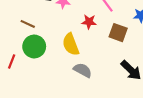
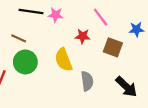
gray semicircle: (83, 70) -> (87, 81), moved, turned 54

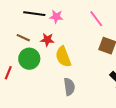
red star: (83, 36) -> (47, 40), moved
gray semicircle: (87, 81) -> (69, 87), moved

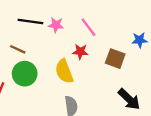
pink line: (96, 19) -> (88, 27), moved
red star: (47, 40) -> (80, 52), moved

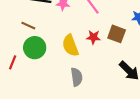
red star: (80, 52) -> (93, 37), moved

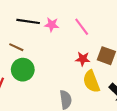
yellow semicircle: (70, 46) -> (91, 81), moved

